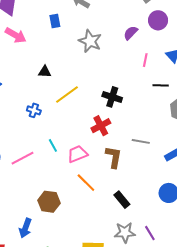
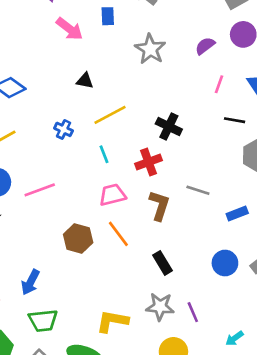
pink arrow: (16, 35) -> (69, 29), moved
cyan line: (53, 145) -> (104, 154), moved
brown hexagon: (49, 202) -> (78, 238), moved

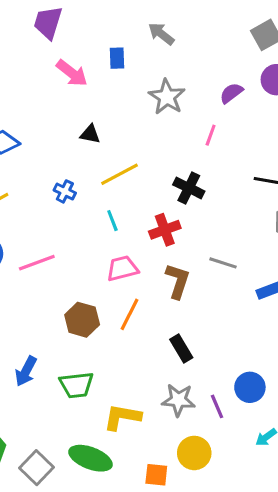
pink line: (219, 84) -> (211, 135), moved
orange line: (118, 234) -> (129, 314), turned 64
blue circle: (225, 263) -> (250, 387), moved
green trapezoid: (43, 321) -> (76, 385), moved

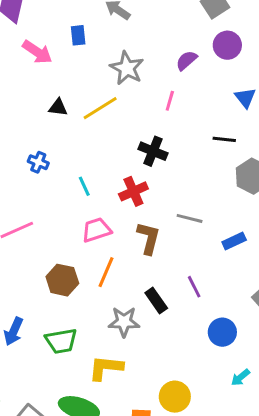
yellow line: (120, 174) -> (100, 108), moved
gray star: (178, 400) -> (124, 322), moved
purple line: (217, 406) -> (194, 287), moved

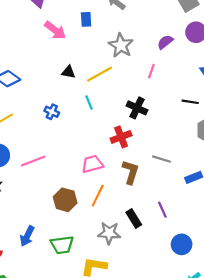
cyan line: (84, 186) -> (89, 102), moved

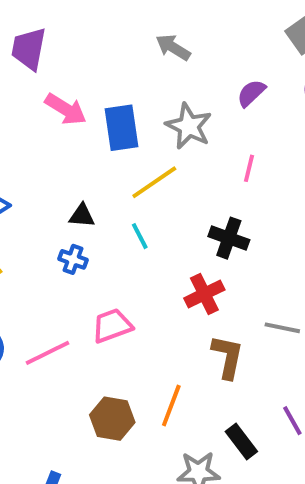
blue rectangle: (86, 19) -> (121, 128), moved, size x1.6
purple semicircle: (165, 42) -> (251, 93), moved
black triangle: (68, 72) -> (82, 216), moved
pink trapezoid: (92, 164) -> (112, 326), moved

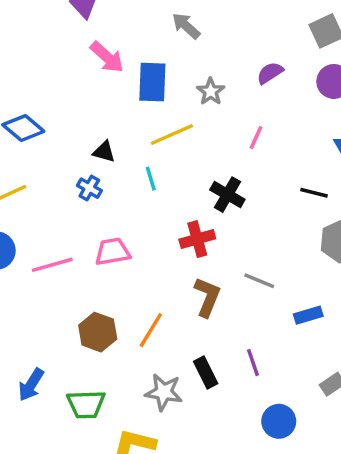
gray arrow: (173, 47) -> (186, 26), moved
gray star: (189, 126) -> (211, 91), size x0.7

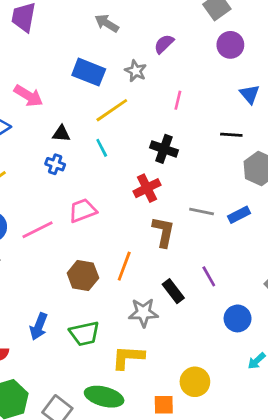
pink arrow: (107, 57) -> (28, 96), moved
purple semicircle: (270, 73) -> (164, 44), moved
blue rectangle: (152, 82) -> (89, 72), turned -60
blue rectangle: (308, 315) -> (239, 215), moved

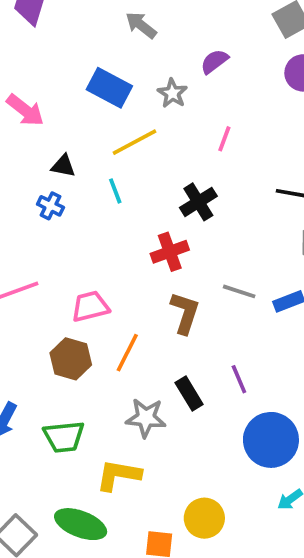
black cross: (164, 149) -> (198, 202), turned 32
pink trapezoid: (83, 211) -> (90, 306), moved
blue circle: (238, 318) -> (271, 440), size x1.5

